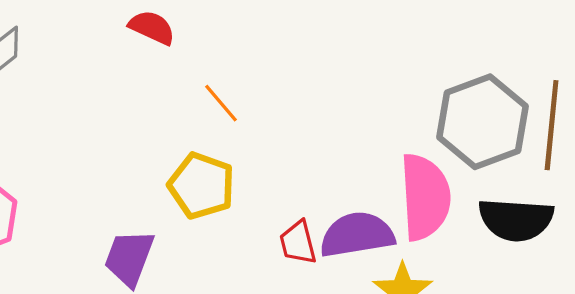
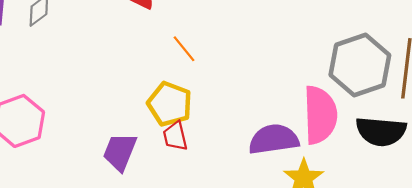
red trapezoid: (298, 243) -> (175, 136), moved

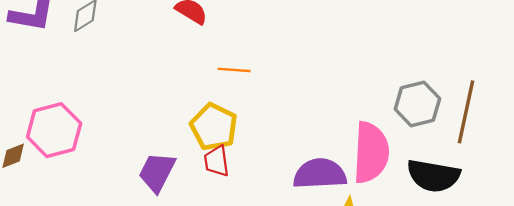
orange line: (184, 49) -> (234, 70), turned -52
gray hexagon: (360, 65) -> (417, 104), size x0.7

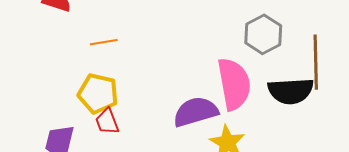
brown line: (466, 112) -> (316, 62), moved

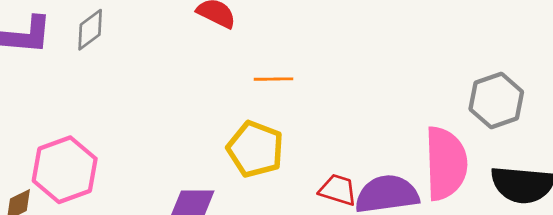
red trapezoid: (107, 121) -> (338, 190), moved, turned 120

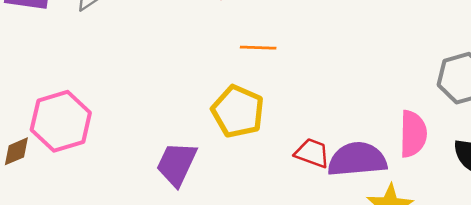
pink semicircle: (446, 163) -> (413, 134), size x0.7

